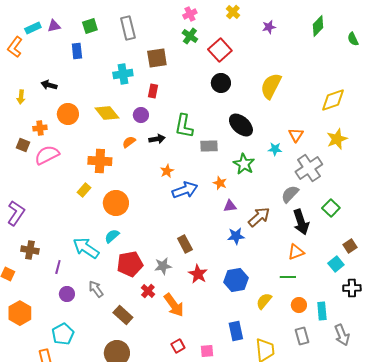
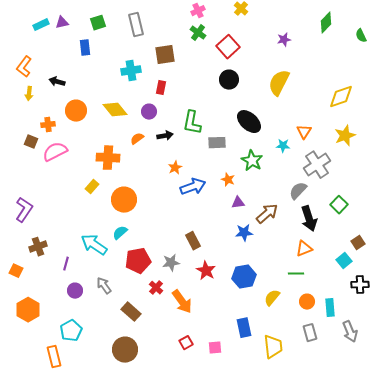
purple star: (269, 27) -> (284, 40), moved
orange L-shape: (15, 47) -> (24, 67), moved
brown cross: (30, 250) -> (38, 247), turned -30

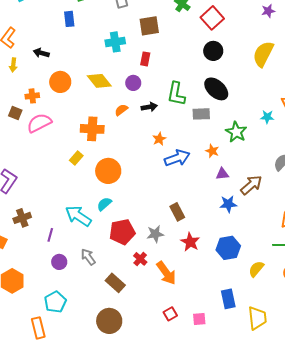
black ellipse: (249, 122) -> (216, 89), moved

